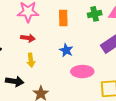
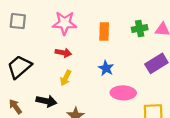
yellow arrow: (31, 60) -> (66, 78), turned 32

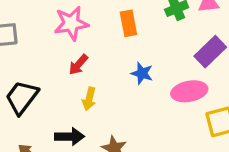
red arrow: (63, 53) -> (78, 65), turned 133
pink ellipse: (123, 93) -> (189, 91), moved

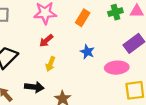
orange rectangle: (128, 23) -> (83, 18), turned 35

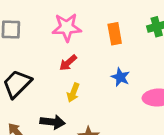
orange rectangle: (83, 18) -> (115, 34), turned -42

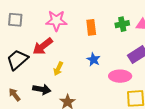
red arrow: (68, 63) -> (43, 46), moved, size x1.5

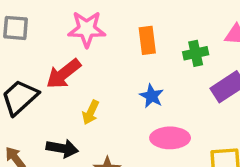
green cross: (122, 24) -> (196, 53), moved
pink ellipse: (120, 76) -> (170, 138), moved

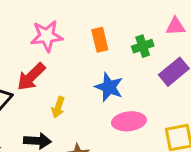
blue star: (152, 96) -> (109, 87), size x1.4

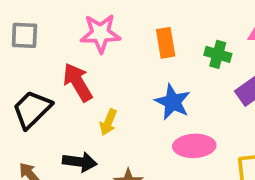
green cross: (143, 46) -> (218, 54), turned 30
red arrow: (31, 77) -> (78, 82), turned 100

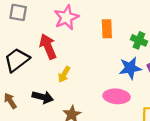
pink star: (100, 33) -> (66, 17), turned -30
blue star: (173, 102) -> (130, 68), moved, turned 30

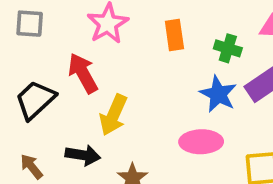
blue star: (130, 68) -> (218, 94), turned -30
yellow arrow: (64, 74) -> (113, 115), size x1.5

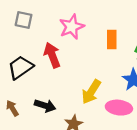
yellow arrow: (113, 115) -> (91, 92), moved

